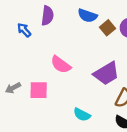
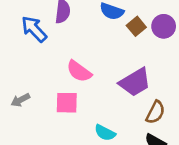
blue arrow: (24, 30) -> (34, 29), size x1.5
pink square: (39, 90) -> (67, 103), moved

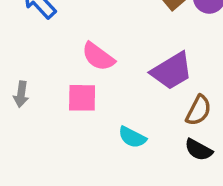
gray arrow: (20, 100) -> (21, 94), turned -54

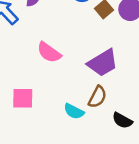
pink square: (82, 98) -> (23, 98), moved
brown semicircle: (199, 110) -> (97, 97), moved

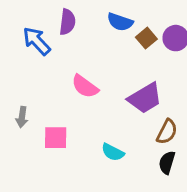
brown semicircle: (97, 97) -> (167, 132), moved
black semicircle: (122, 120) -> (167, 163), turned 78

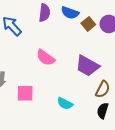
purple semicircle: (67, 22) -> (44, 13), moved
purple trapezoid: (145, 98) -> (87, 66), turned 60

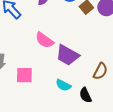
purple trapezoid: (87, 66) -> (67, 55), moved
black semicircle: (103, 111) -> (85, 95), moved, turned -42

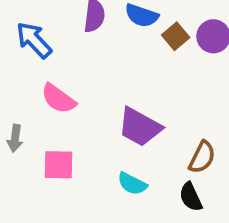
pink semicircle: (44, 40) -> (58, 99), moved
black semicircle: (85, 95) -> (191, 197), moved

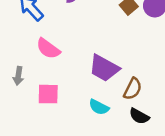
brown semicircle: (202, 157) -> (133, 89), moved
black semicircle: (191, 197) -> (139, 116), turned -36

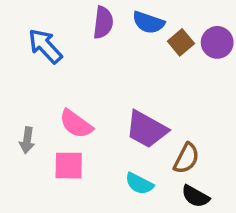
pink semicircle: (48, 49) -> (76, 124), moved

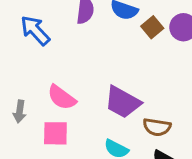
brown semicircle: (186, 158) -> (157, 127), turned 72

